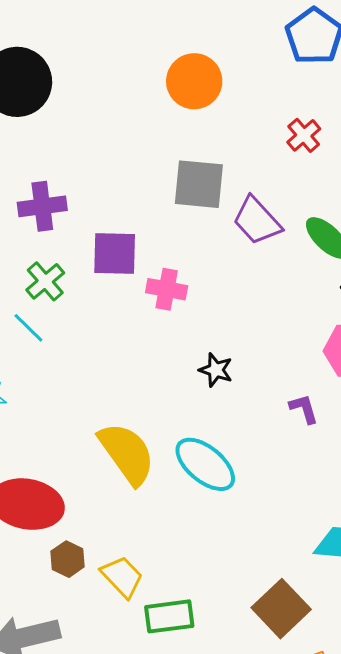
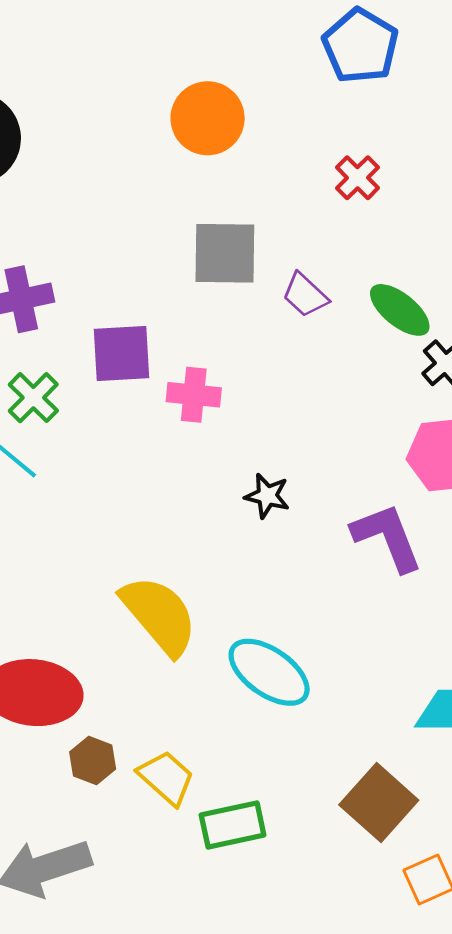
purple trapezoid: (257, 221) -> (305, 295), size x0.7
purple L-shape: (304, 409) -> (387, 537), size x1.8
cyan ellipse: (205, 464) -> (269, 672), moved

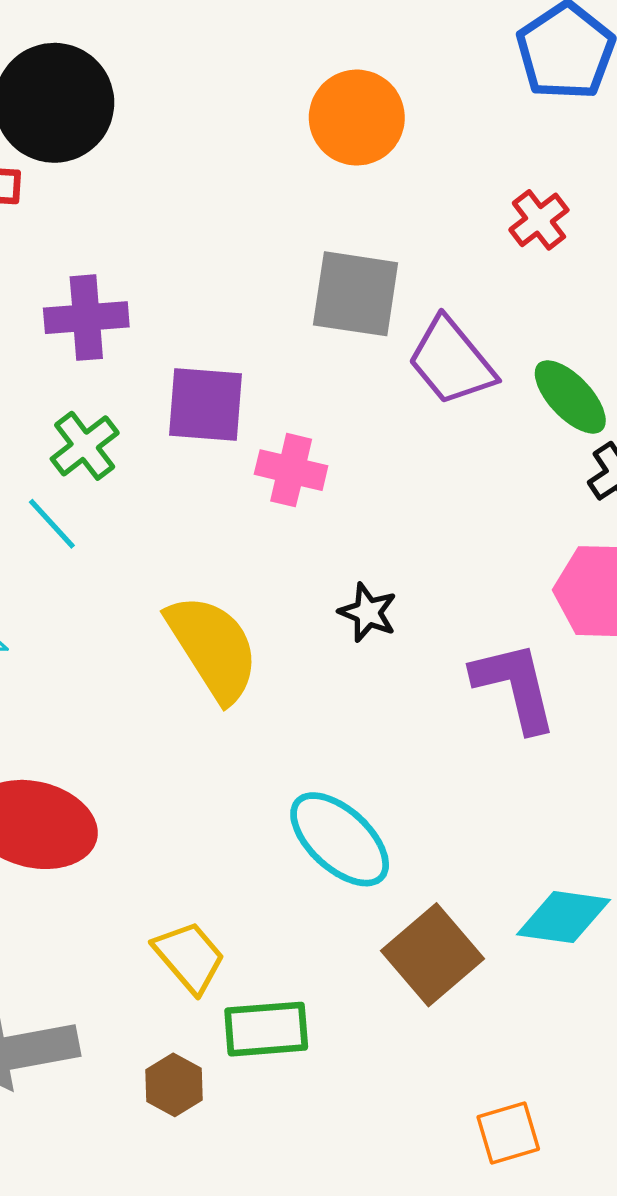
purple trapezoid: (305, 295) -> (451, 361), size x1.5
yellow semicircle: (159, 615) -> (213, 648), moved
brown hexagon: (93, 760) -> (174, 1085), moved
brown square: (379, 802) -> (432, 955), moved

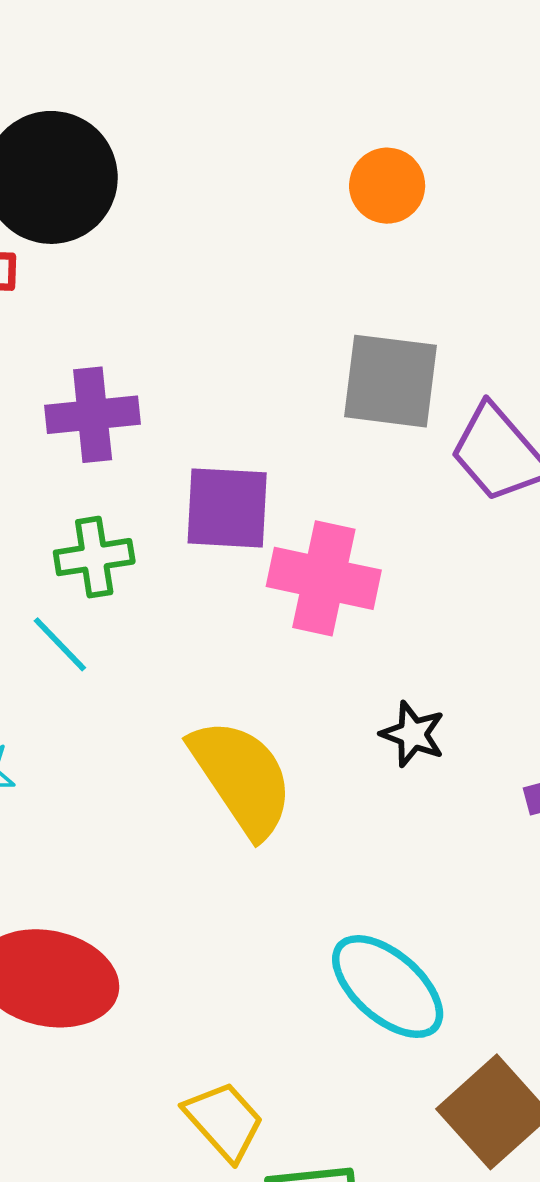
orange circle: (357, 118) -> (387, 186), size x0.7
green cross: (85, 446) -> (94, 557), turned 30
pink cross: (291, 470) -> (324, 578), size x1.4

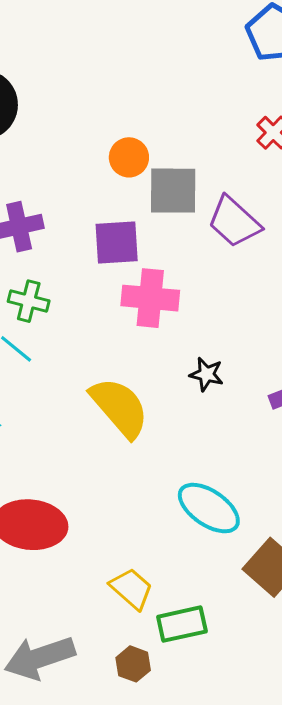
orange circle: (387, 186) -> (129, 157), moved
purple square: (227, 508) -> (117, 242), moved
green cross: (94, 557) -> (29, 301), turned 30

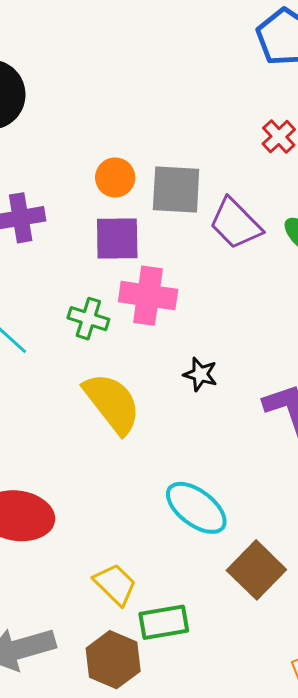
orange circle: (129, 157) -> (115, 177), moved
green cross: (29, 301) -> (88, 319), moved
brown hexagon: (133, 664) -> (113, 660), size x1.6

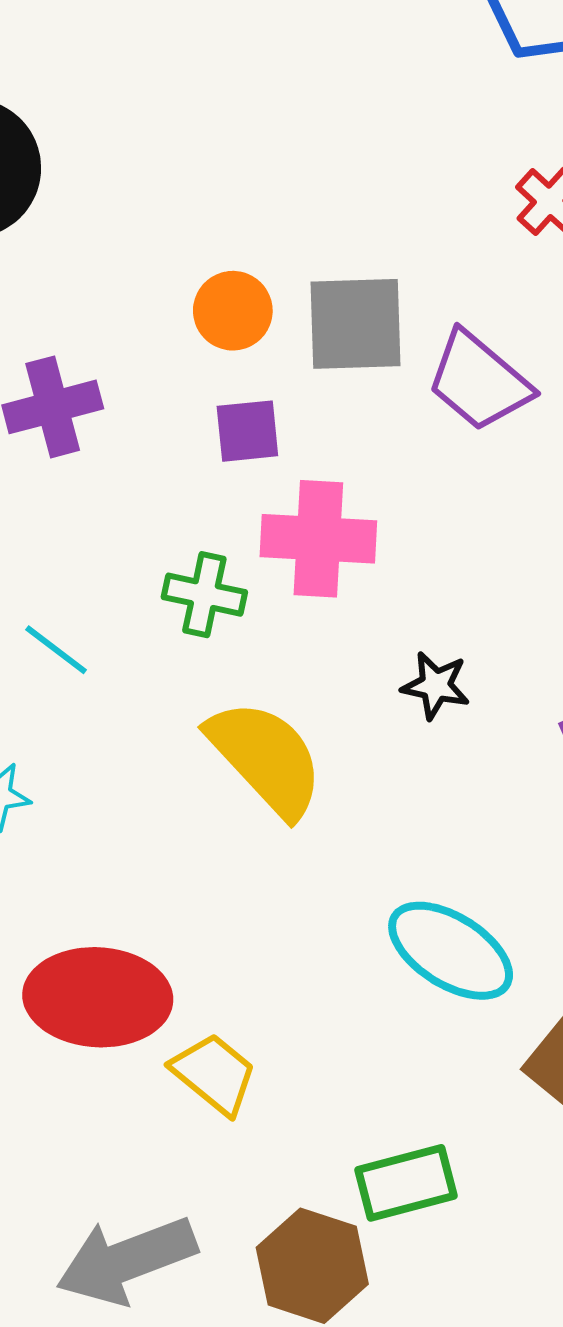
purple square: (117, 238) -> (247, 431), size x0.7
yellow trapezoid: (115, 584) -> (214, 1074), moved

